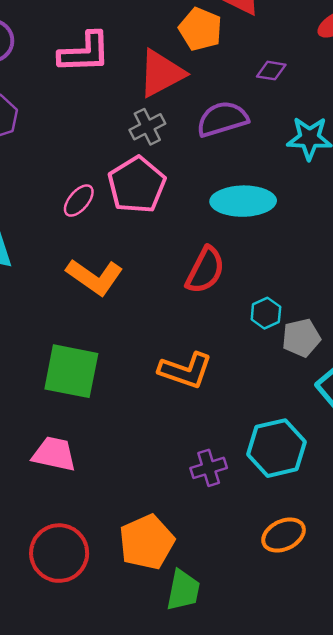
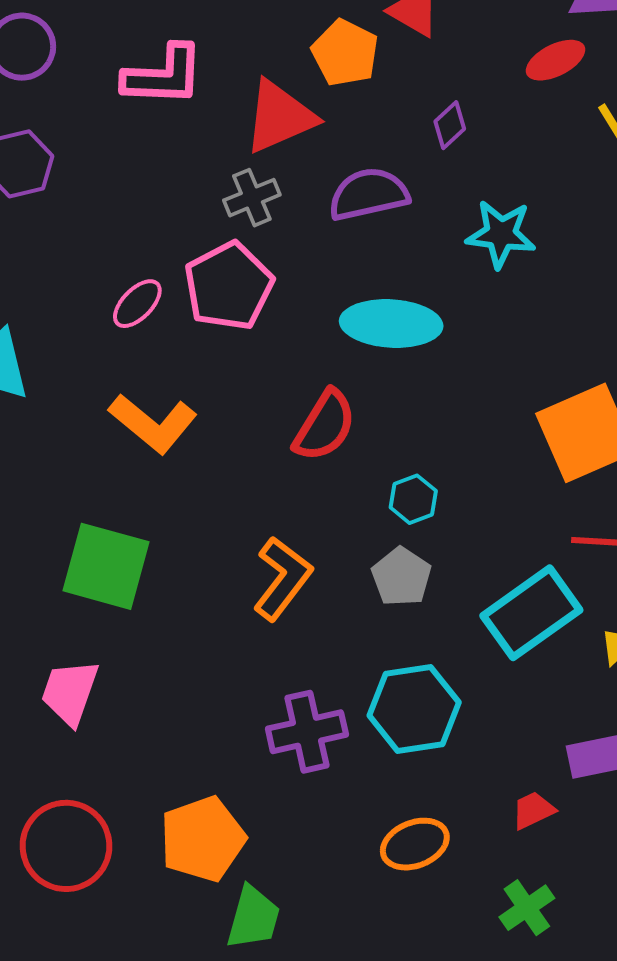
purple diamond: (271, 71) -> (450, 125), turned -56
gray pentagon: (301, 338) -> (401, 577), moved, turned -30
orange L-shape: (186, 370) -> (283, 578), turned -76
pink trapezoid: (54, 454) -> (70, 692), turned -87
purple cross: (209, 468) -> (307, 732), size x1.4

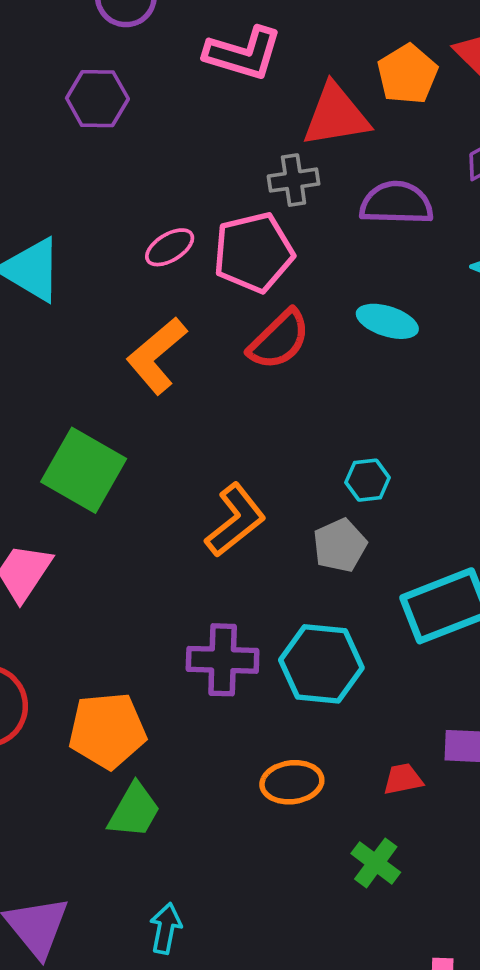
cyan ellipse: (391, 324) -> (387, 321), size x0.7
orange L-shape: (153, 423) -> (157, 356), turned 86
red semicircle: (325, 426) -> (279, 340), moved
green cross: (527, 908) -> (376, 863), turned -33

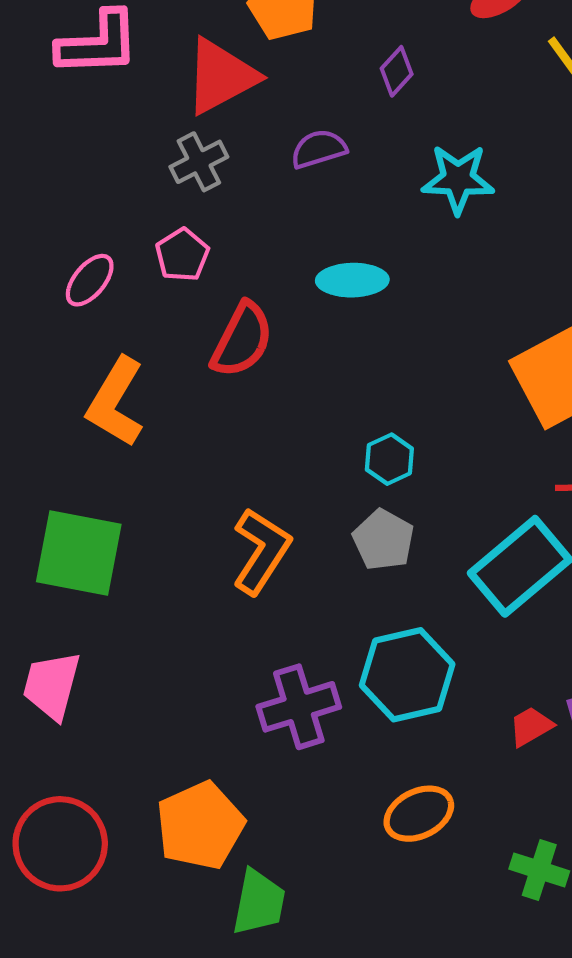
purple semicircle: (396, 203) -> (319, 149), size x0.7
pink pentagon: (254, 252) -> (182, 255), size x0.6
red trapezoid: (403, 779) -> (531, 726), moved

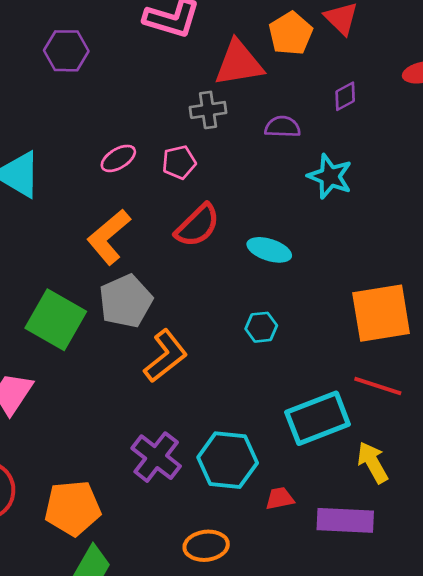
cyan star: (458, 179) -> (330, 176), moved
cyan ellipse: (352, 280) -> (269, 250), moved
gray pentagon: (383, 540) -> (126, 301), moved, size x1.4
purple cross: (299, 707) -> (156, 457), turned 36
red trapezoid: (531, 726) -> (280, 498), moved

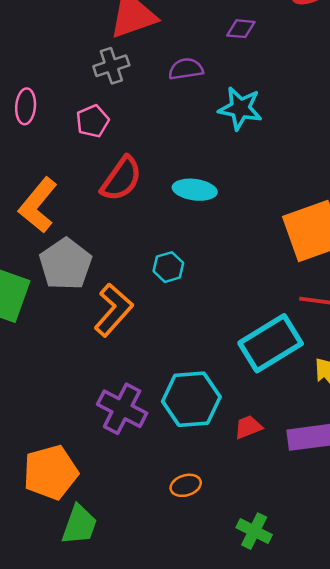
purple diamond: (345, 96) -> (241, 29), turned 44
pink ellipse: (118, 158) -> (26, 106), moved, turned -44
cyan hexagon: (261, 327) -> (168, 267), moved
orange ellipse: (206, 546) -> (186, 485), size x0.7

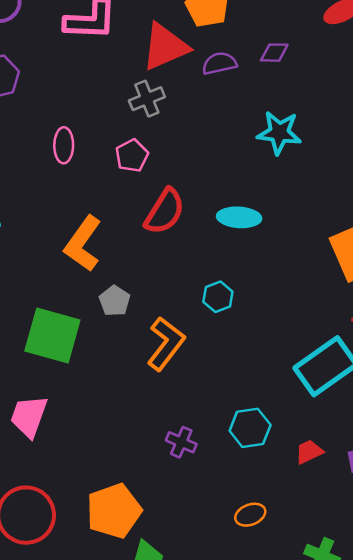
purple semicircle: (186, 69) -> (219, 63), moved
gray pentagon: (66, 264) -> (115, 301), size x0.6
cyan hexagon: (191, 399) -> (250, 428), size x0.7
purple cross: (122, 409) -> (181, 442), size x0.6

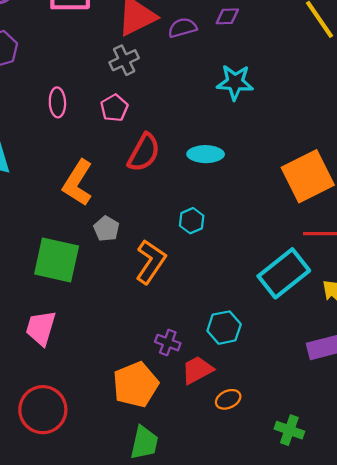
red trapezoid: (309, 452) -> (197, 370), moved, size x1.4
orange pentagon: (114, 511) -> (136, 385), moved

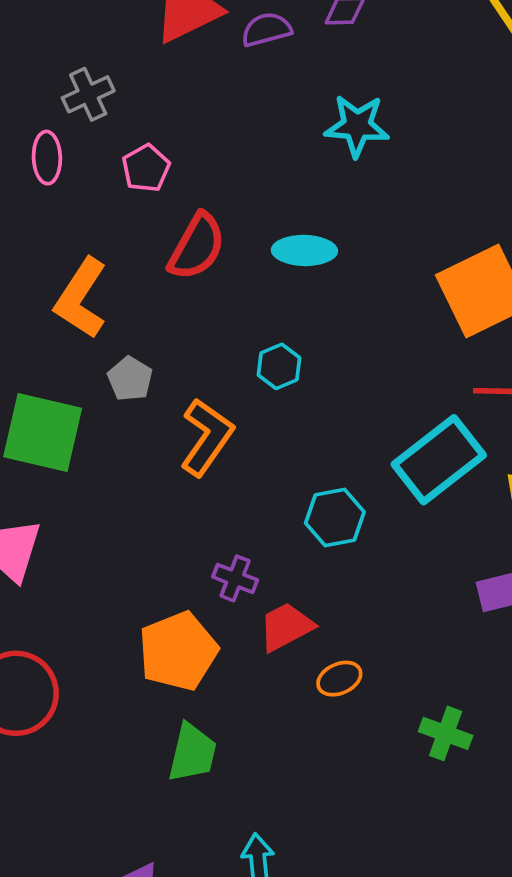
gray cross: (124, 60) -> (88, 94), moved
cyan hexagon: (224, 328) -> (335, 517), moved

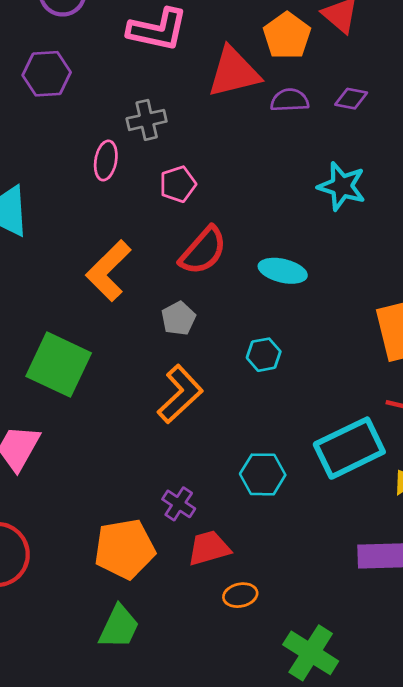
cyan hexagon: (279, 366) -> (264, 355), moved
gray pentagon: (130, 379) -> (178, 318), moved
green cross: (446, 733) -> (311, 653), size x1.4

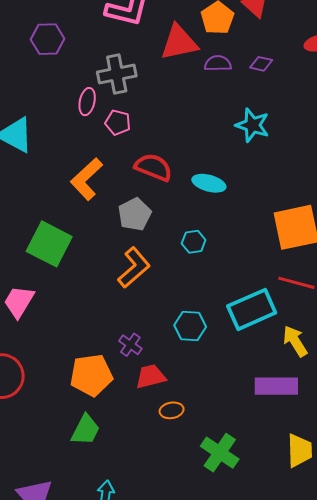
gray cross: (147, 120) -> (117, 74), size x1.4
pink pentagon: (178, 184) -> (118, 122), moved, turned 30
red semicircle: (203, 251) -> (153, 167), turned -111
gray pentagon: (178, 318) -> (135, 214), size x1.4

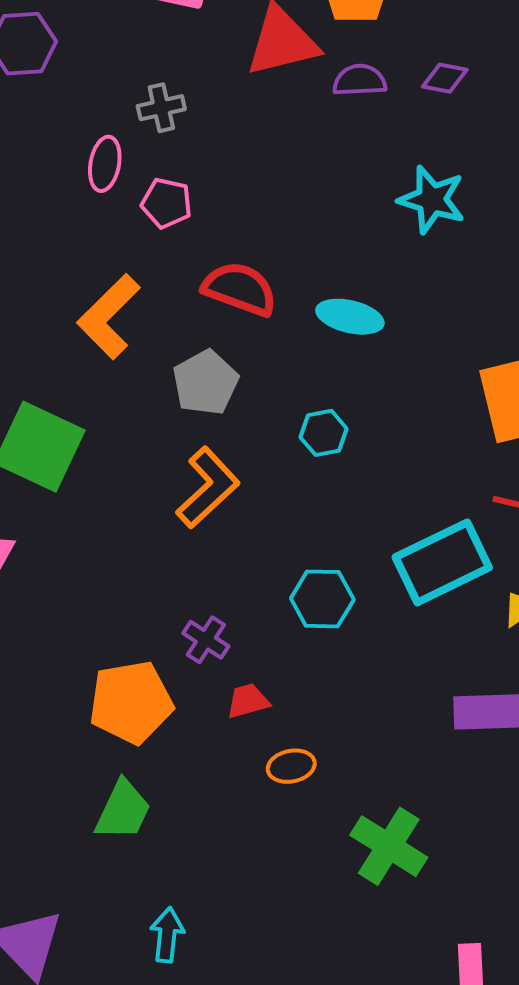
gray cross: (117, 74) -> (161, 108), size x0.6
red trapezoid: (151, 377) -> (248, 701), size x0.7

